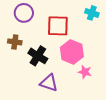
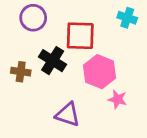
brown cross: (15, 42) -> (21, 72), moved
black cross: (38, 56) -> (53, 61), moved

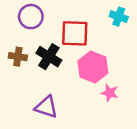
brown cross: (21, 72) -> (18, 57), moved
purple triangle: (68, 115) -> (46, 107), moved

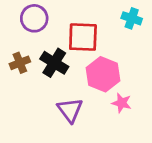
brown cross: (18, 57) -> (20, 63), turned -30
purple triangle: (46, 107) -> (70, 110), moved, turned 35

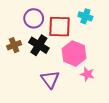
purple circle: (34, 18) -> (34, 18), moved
cyan cross: (132, 18) -> (85, 16), moved

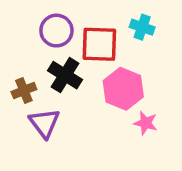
brown cross: (14, 45) -> (24, 91), moved
purple triangle: (50, 79) -> (44, 123), moved

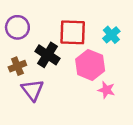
cyan cross: (142, 27) -> (111, 35), moved, turned 30
purple circle: (56, 31) -> (17, 27), moved

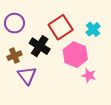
red square: (73, 32) -> (61, 27), turned -35

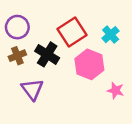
brown cross: (14, 56) -> (17, 56), moved
pink star: (89, 75) -> (116, 90), moved

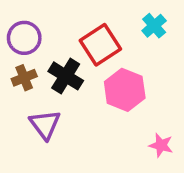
cyan cross: (111, 35) -> (154, 26), moved
pink star: (116, 90) -> (161, 145), moved

